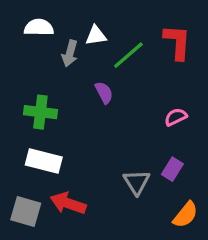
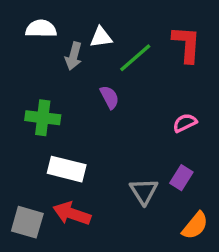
white rectangle: (44, 161) -> (67, 169), moved

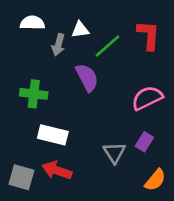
purple semicircle: (110, 97) -> (87, 77), size x1.5
pink semicircle: (185, 123) -> (147, 98), size x1.6

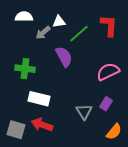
gray arrow: (58, 45) -> (43, 33), turned 35

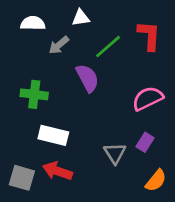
white triangle: (59, 22) -> (81, 18), moved

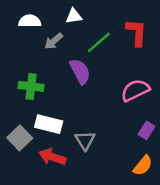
purple rectangle: (145, 142) -> (147, 130), moved
gray triangle: (115, 153) -> (85, 140), moved
gray square: (22, 178) -> (20, 138), moved, turned 30

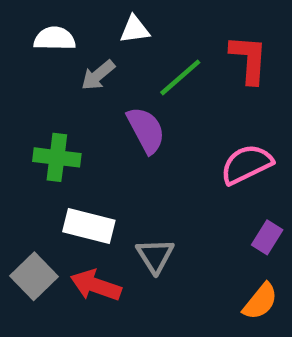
gray square: (20, 138) -> (34, 276), moved

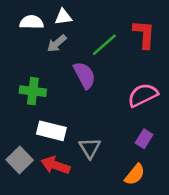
white triangle: (135, 29) -> (63, 17), moved
purple rectangle: (267, 237) -> (144, 139), moved
orange semicircle: (260, 301) -> (135, 175), moved

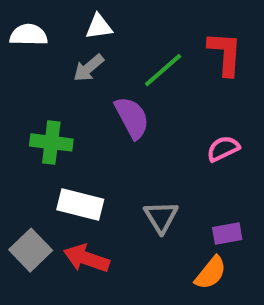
white semicircle: (32, 22) -> (29, 35), moved
pink semicircle: (143, 95) -> (223, 149), size x0.7
purple rectangle: (144, 139) -> (227, 234), moved, turned 48
gray triangle: (90, 148) -> (161, 217), moved

